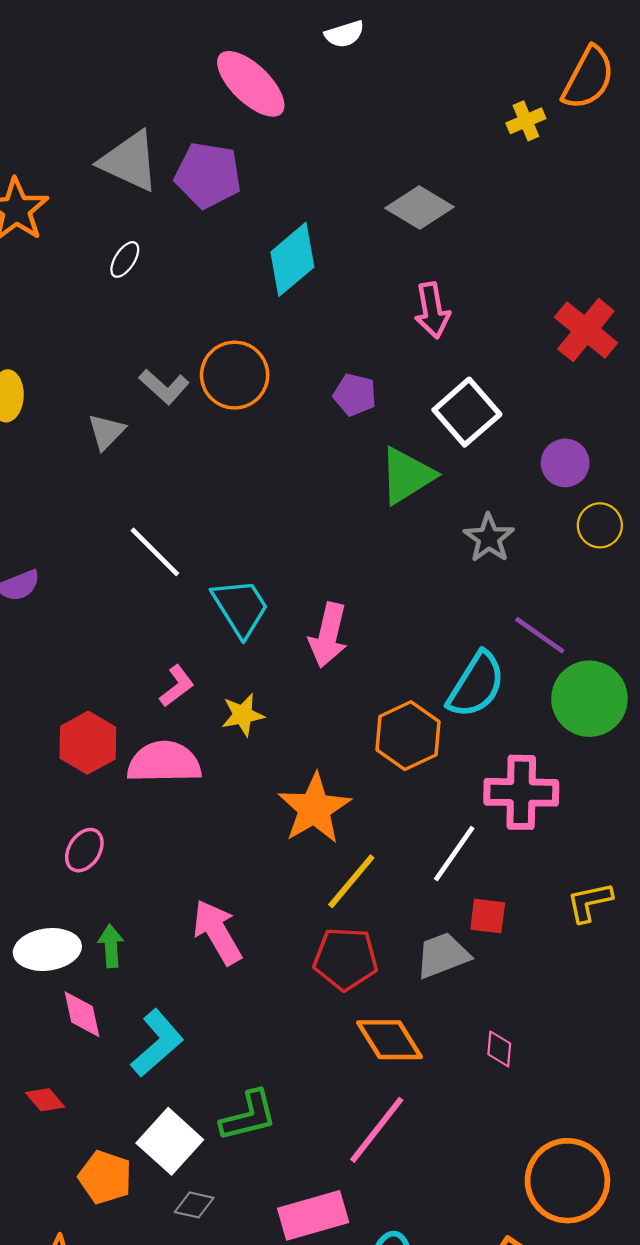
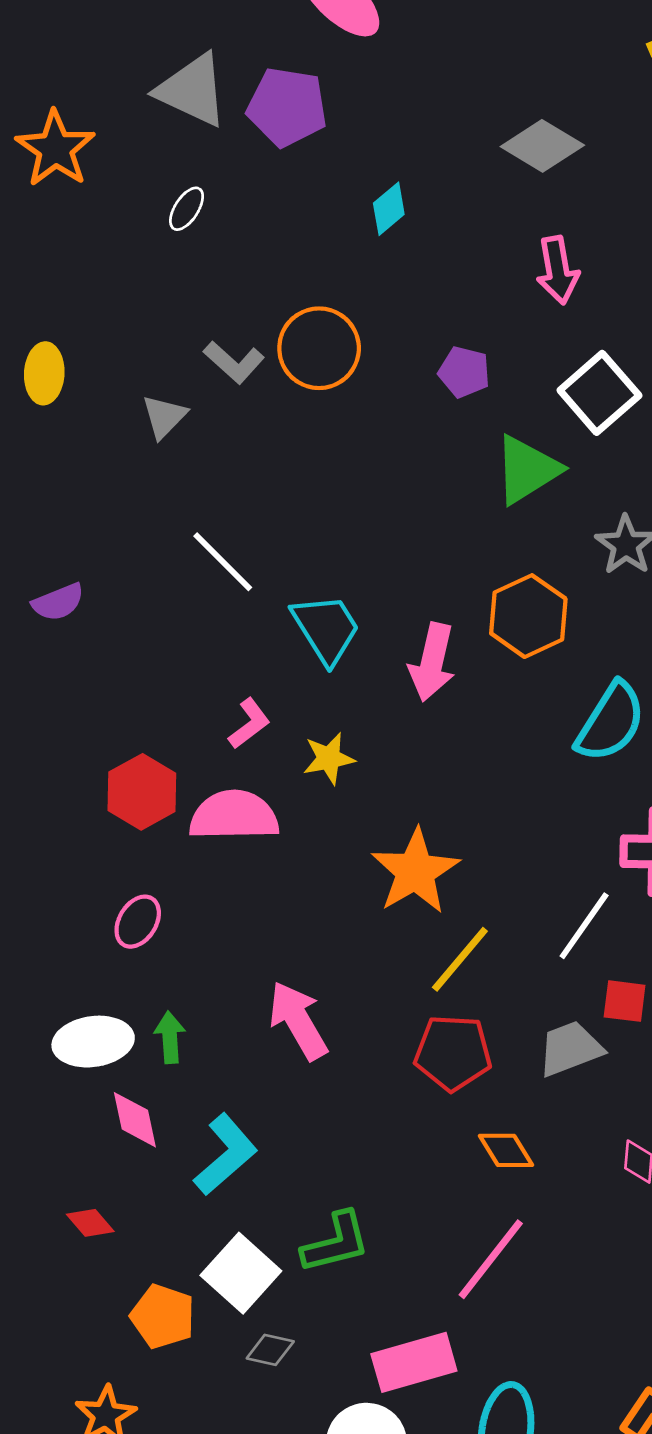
cyan diamond: (292, 259) -> (389, 209), size x0.6
orange hexagon: (408, 736) -> (528, 616), moved
orange diamond: (389, 1040) -> (506, 1150), size x0.7

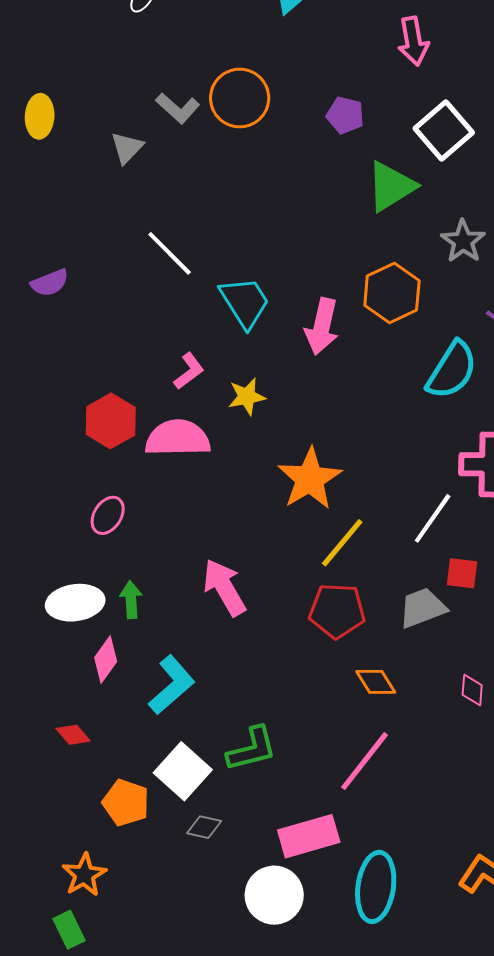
pink diamond: (135, 1120) -> (106, 660), turned 48

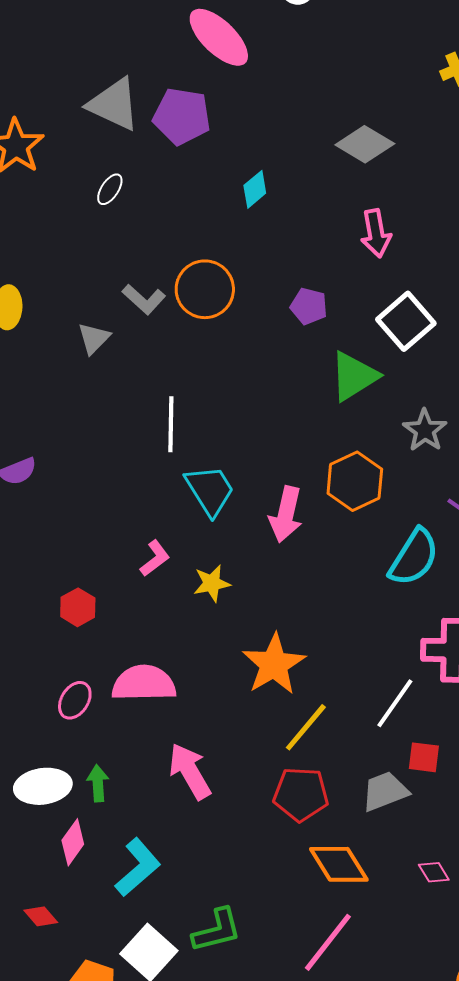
white line: (170, 253) -> (171, 424), moved, turned 46
red hexagon: (111, 421) -> (78, 607), size x0.7
pink semicircle: (178, 438) -> (144, 683), moved
orange diamond: (376, 682) -> (339, 864), size x1.5
pink diamond: (472, 690) -> (434, 872), turned -36

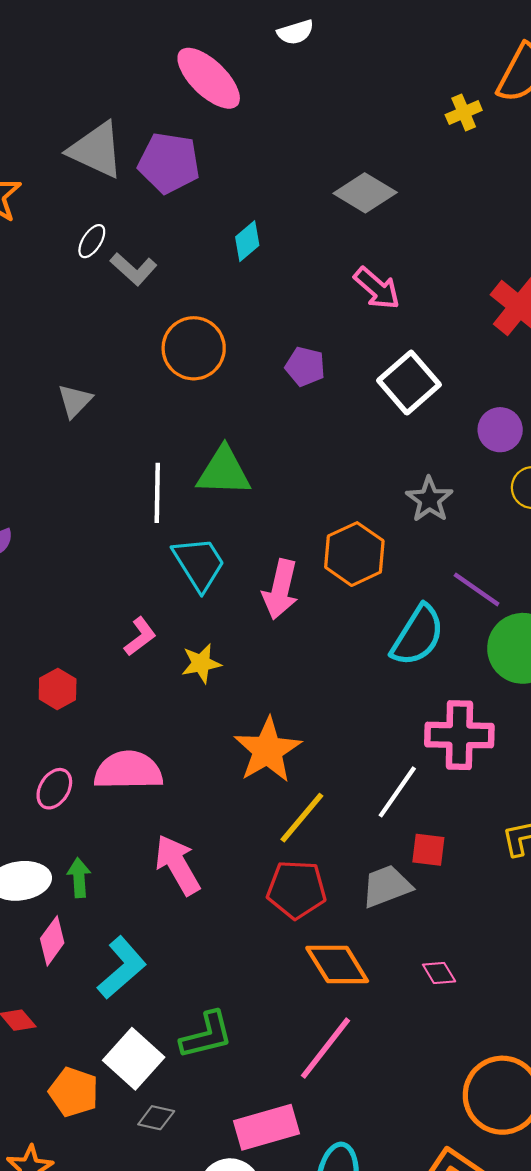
pink arrow: (376, 233) -> (377, 288), turned -39
gray L-shape: (144, 299) -> (134, 269), moved
green triangle: (354, 376) -> (224, 472), moved, turned 34

